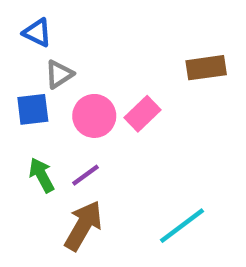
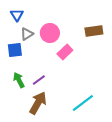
blue triangle: (37, 33) -> (17, 15), turned 32
pink circle: (94, 116) -> (50, 33), moved

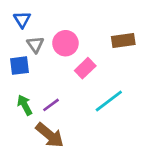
gray triangle: (27, 34) -> (35, 45), turned -32
brown arrow: (38, 103) -> (50, 135), turned 100
cyan line: (83, 103) -> (109, 101), moved

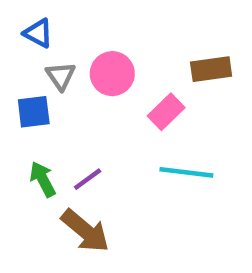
blue triangle: (22, 20) -> (38, 33), turned -30
pink rectangle: (85, 68) -> (166, 112), moved
cyan line: (109, 101) -> (186, 172), turned 44

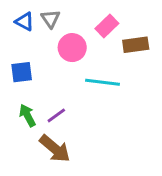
gray triangle: (61, 76) -> (51, 19), moved
pink rectangle: (166, 112) -> (107, 26), moved
cyan line: (186, 172) -> (103, 82), moved

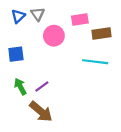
blue triangle: (25, 22) -> (18, 16), turned 48
pink rectangle: (107, 26) -> (80, 19), turned 35
cyan line: (103, 82) -> (95, 62), moved

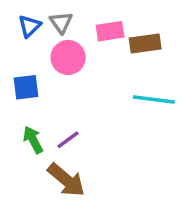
pink rectangle: (80, 19) -> (110, 31), moved
brown rectangle: (102, 34) -> (145, 43), moved
pink circle: (54, 36) -> (68, 57), moved

